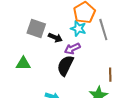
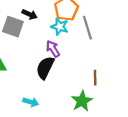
black arrow: (55, 38) -> (30, 14), moved
purple arrow: (72, 49) -> (53, 49), turned 84

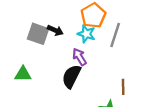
black arrow: (30, 14) -> (55, 30), moved
gray line: (87, 28) -> (115, 35), turned 35

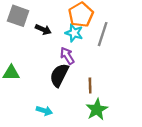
gray square: (38, 34) -> (18, 16), moved
brown line: (123, 87) -> (90, 85), moved

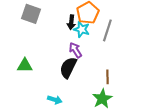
black arrow: (43, 29) -> (71, 22), moved, turned 72
brown line: (90, 85) -> (107, 77), moved

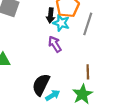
black semicircle: (68, 68) -> (41, 85), moved
cyan arrow: (55, 100) -> (53, 95), moved, turned -48

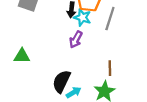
purple arrow: (55, 44) -> (76, 40), turned -119

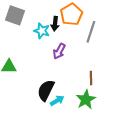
cyan star: (82, 17) -> (42, 31), moved

